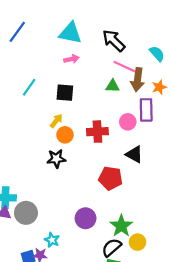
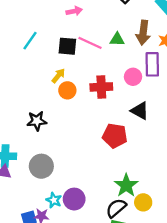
pink line: (125, 67) -> (90, 43), moved
black star: (56, 159) -> (37, 121), moved
gray circle: (26, 213) -> (41, 166), moved
purple circle: (86, 218) -> (74, 199), moved

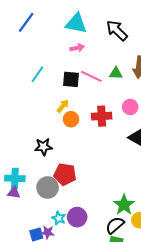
red pentagon: (115, 136) -> (65, 174), moved

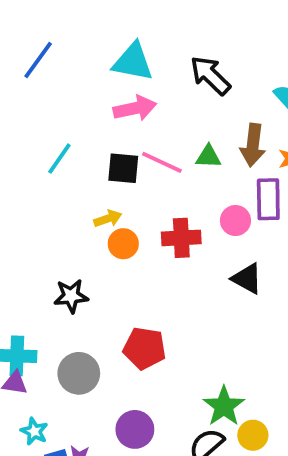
pink arrow: (77, 48) -> (135, 108), size x1.5
yellow arrow: (63, 106) -> (108, 219), turned 32
red pentagon: (65, 174) -> (145, 348), moved
cyan star: (59, 218) -> (34, 431), moved

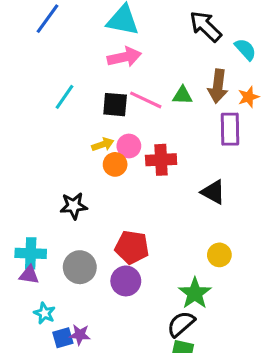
black arrow: (210, 75) -> (206, 26), moved
pink circle: (235, 221) -> (129, 146), moved
purple circle: (135, 429) -> (126, 281), moved
yellow circle: (253, 435) -> (219, 255), moved

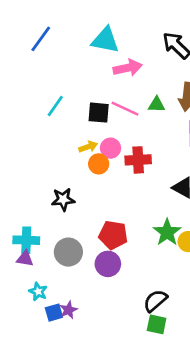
pink arrow: (124, 57) -> (128, 68), moved
green star: (195, 293) -> (167, 232), moved
purple star: (80, 335) -> (68, 310), turned -30

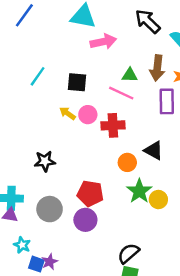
pink line: (125, 109) -> (121, 93), moved
yellow arrow: (88, 147) -> (67, 113), turned -126
orange circle: (99, 164) -> (127, 162), moved
blue square: (54, 313) -> (36, 264), turned 35

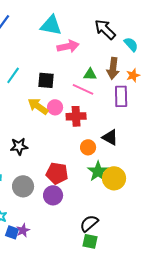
yellow arrow: (67, 113) -> (38, 106), size x1.5
yellow circle: (158, 200) -> (114, 178), size x1.5

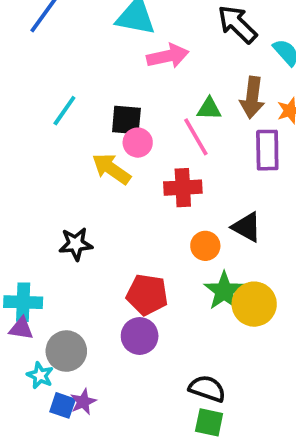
pink line: (83, 89) -> (196, 137), turned 35
pink circle: (55, 107) -> (138, 143), moved
gray circle: (23, 186) -> (66, 351), moved
black semicircle: (89, 223) -> (207, 389), turned 60

